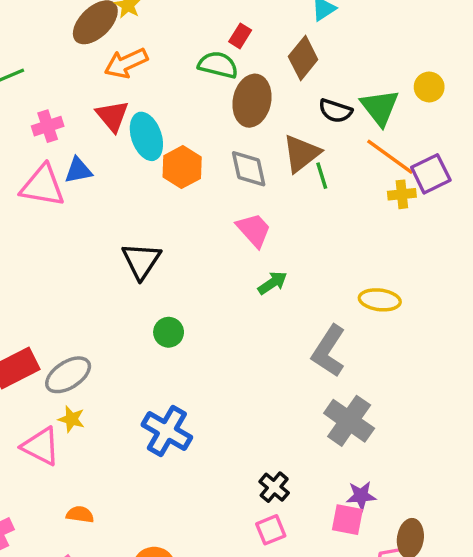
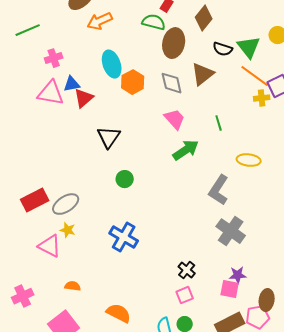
red triangle: (112, 116) -> (84, 98), moved, turned 30
green line: (322, 176) -> (219, 123), moved
green arrow: (272, 283) -> (186, 150), size x1.5

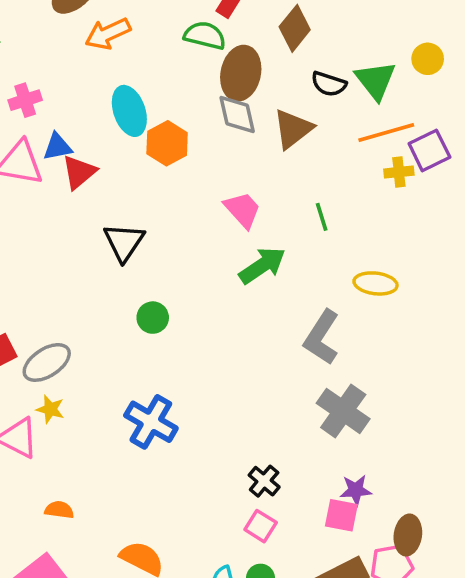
orange line: (255, 76) -> (386, 132), turned -52
gray diamond: (172, 83) -> (237, 115), moved
pink square: (185, 295) -> (261, 526), turned -36

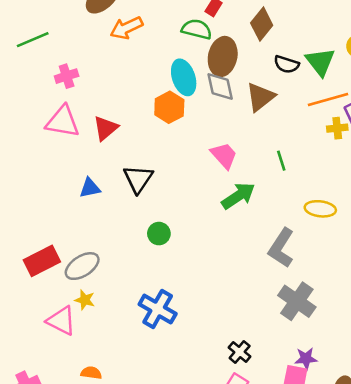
cyan ellipse: (129, 111) -> (184, 77), moved
blue triangle: (57, 147) -> (90, 188), moved

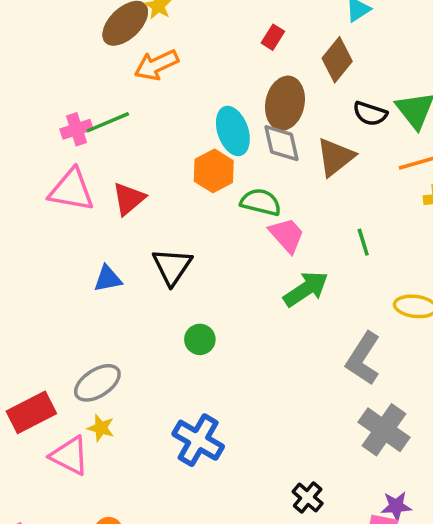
green semicircle: (197, 29) -> (261, 202), moved
green line: (33, 40) -> (108, 122), moved
red rectangle: (42, 261) -> (31, 412), moved

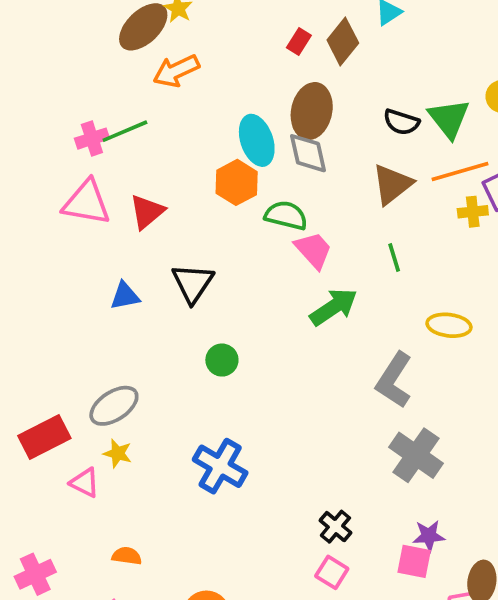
brown diamond: (337, 60) -> (343, 42), moved
brown triangle: (335, 157) -> (392, 184), moved
pink triangle: (70, 456) -> (85, 483), size x0.7

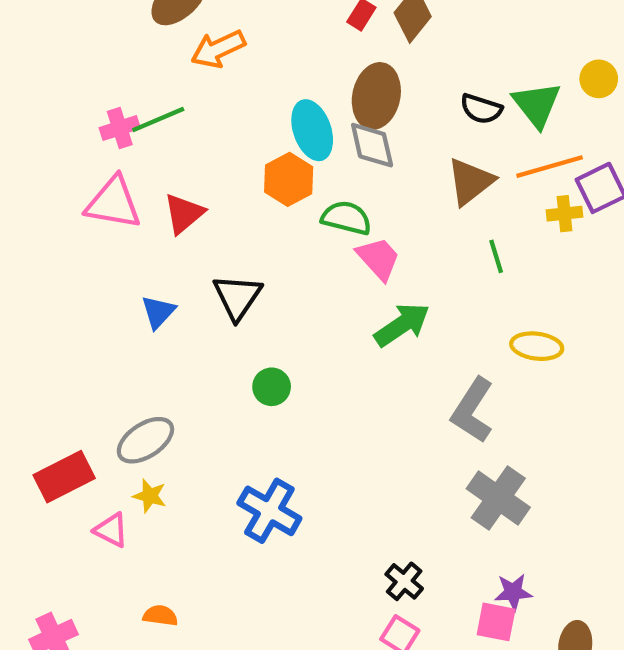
green line: (394, 258) -> (496, 256), moved
blue triangle: (125, 296) -> (158, 312), turned -36

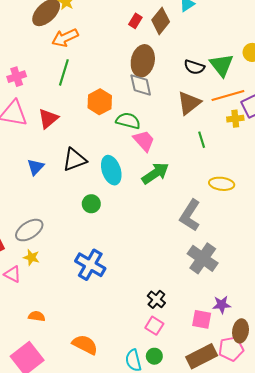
green line: (158, 119) -> (64, 72), moved, turned -50
cyan ellipse: (312, 130) -> (111, 170), moved
black triangle: (237, 297) -> (74, 160), turned 35
purple star: (513, 592) -> (222, 305), moved

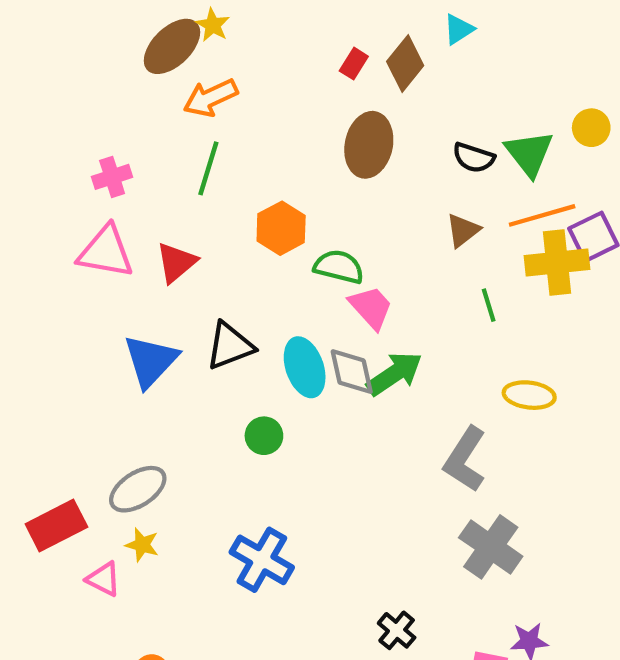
gray diamond: (141, 85) -> (352, 372), moved
brown triangle: (189, 103) -> (463, 230), size x0.7
yellow cross: (235, 119) -> (557, 262), size x1.8
blue triangle: (36, 167) -> (151, 361), size x1.6

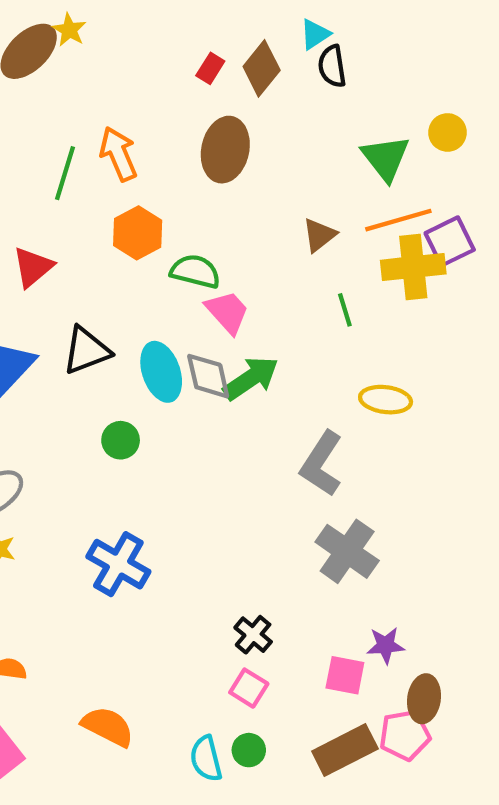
orange arrow: (210, 98) -> (118, 154), moved, turned 92
black semicircle: (474, 158) -> (332, 66), moved, turned 63

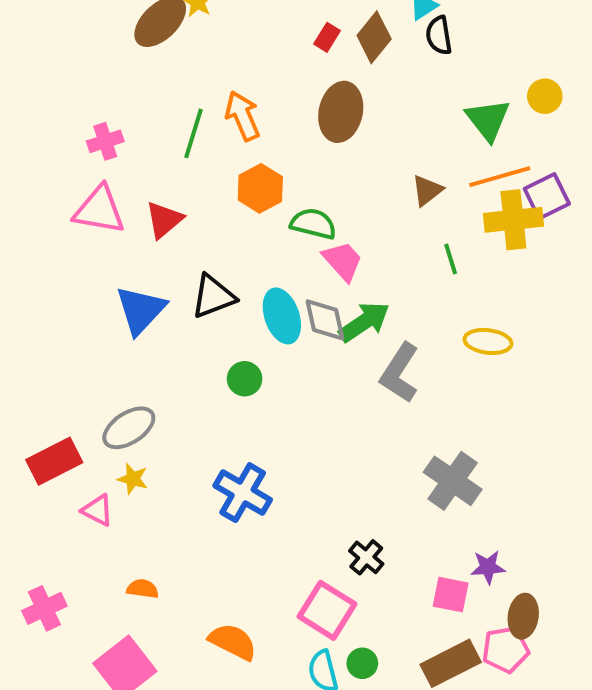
gray L-shape: (321, 464) -> (400, 373), moved
pink square: (249, 688) -> (327, 610), moved, size x1.6

